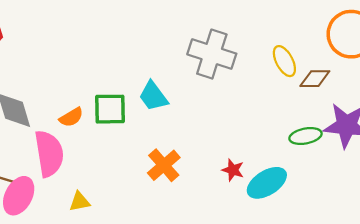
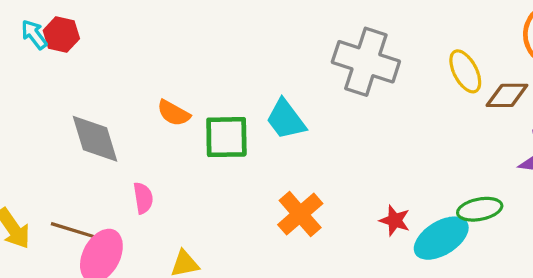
orange semicircle: (71, 117) -> (174, 113), moved, turned 60
green ellipse: (305, 136) -> (480, 209), moved
pink semicircle: (49, 154) -> (143, 198), size x0.5

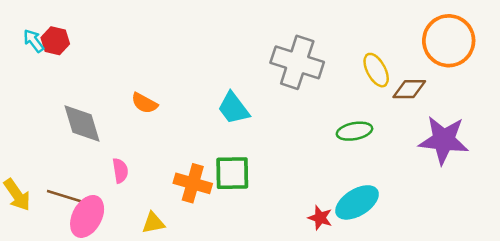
green square: (226, 137) -> (232, 173), moved
green ellipse: (480, 209) -> (354, 131), moved
orange cross: (300, 214) -> (193, 183), moved, turned -33
red star: (395, 220) -> (320, 218), moved

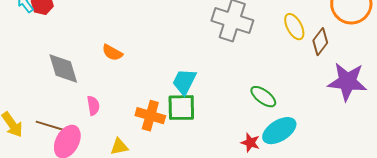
brown diamond: (409, 89) -> (320, 42), turned -52
cyan trapezoid: (234, 108) -> (184, 82), moved, turned 64
green ellipse: (354, 131) -> (263, 97), moved, turned 48

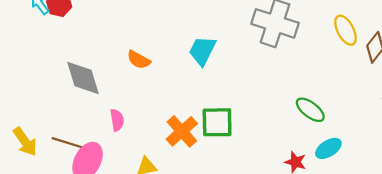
cyan trapezoid: (184, 82) -> (202, 51), moved
orange cross: (150, 116) -> (182, 131), turned 32
cyan ellipse: (279, 131) -> (328, 148), size x0.7

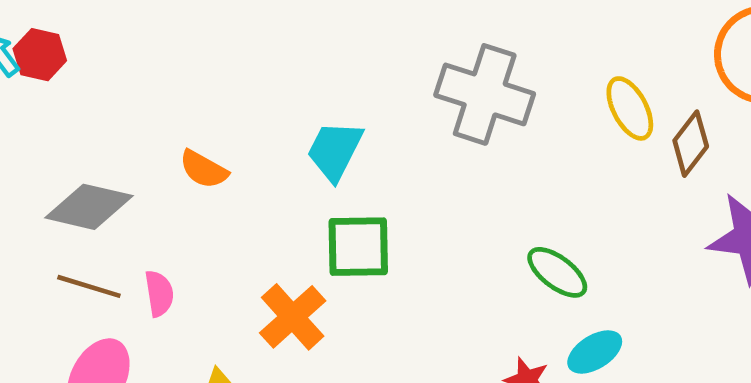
gray diamond: (83, 78) -> (89, 207), turned -60
green square: (217, 122) -> (358, 247), moved
brown line: (67, 143) -> (89, 286), moved

